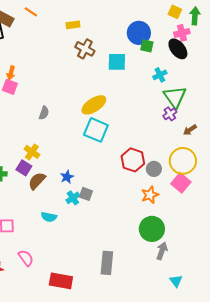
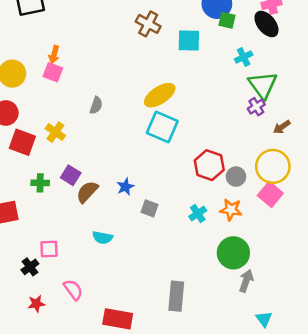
yellow cross: (32, 152) -> (55, 132), moved
orange star: (150, 195) -> (231, 210), turned 30
cyan cross: (73, 198) -> (198, 213), moved

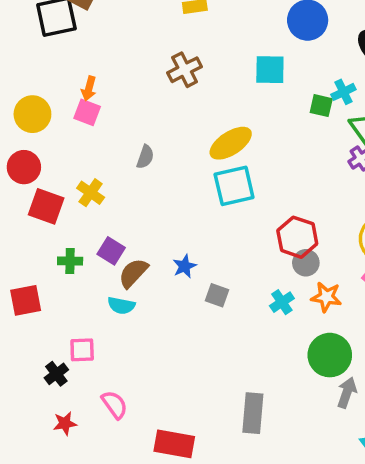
green square: (227, 20) -> (321, 106), moved
brown cross: (148, 24) -> (185, 70), moved, turned 35
cyan square: (162, 127) -> (234, 186), turned -36
gray circle: (236, 177) -> (306, 263), moved
cyan semicircle: (102, 238) -> (121, 305), moved

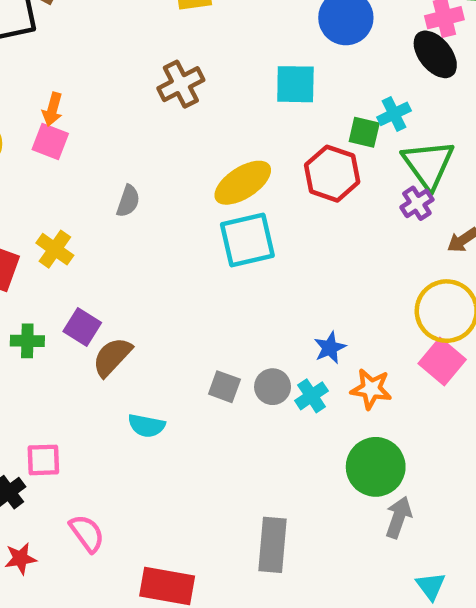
red hexagon: (297, 237) -> (332, 174), moved
gray circle: (306, 263) -> (273, 387), moved
blue star: (185, 266) -> (330, 348), moved
cyan semicircle: (121, 305) -> (146, 426), moved

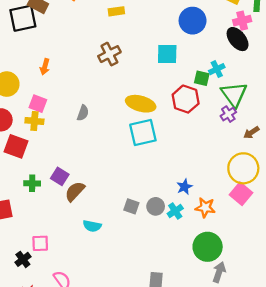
pink square: (50, 141) -> (38, 104), moved
yellow ellipse: (243, 183) -> (141, 104), turned 48
yellow cross: (55, 249) -> (34, 121), moved, turned -30

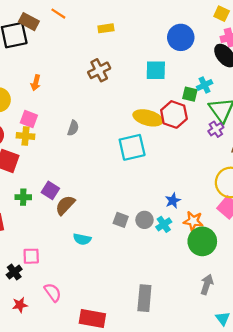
yellow ellipse: (141, 104) -> (148, 118), moved
green circle: (208, 247) -> (202, 241), moved

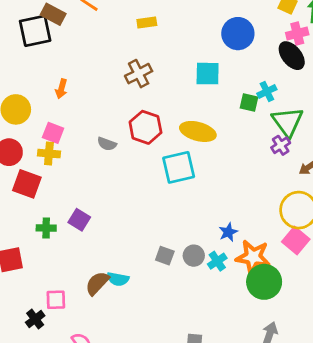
red hexagon: (174, 114) -> (145, 127), moved
gray semicircle: (73, 128) -> (107, 144), turned 91
brown semicircle: (65, 205) -> (97, 283), moved
orange star: (193, 221) -> (253, 257), size x1.4

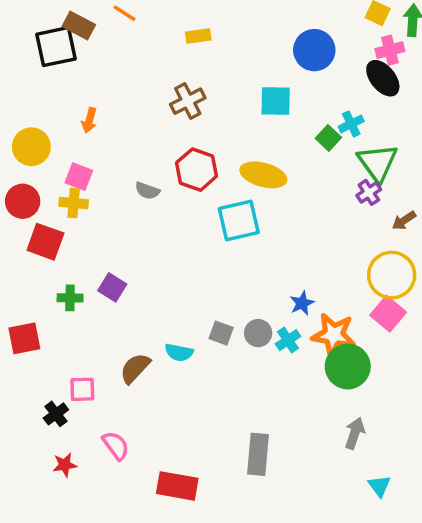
green square: (249, 103) -> (328, 138), turned 30
cyan semicircle: (118, 279) -> (179, 352), moved

